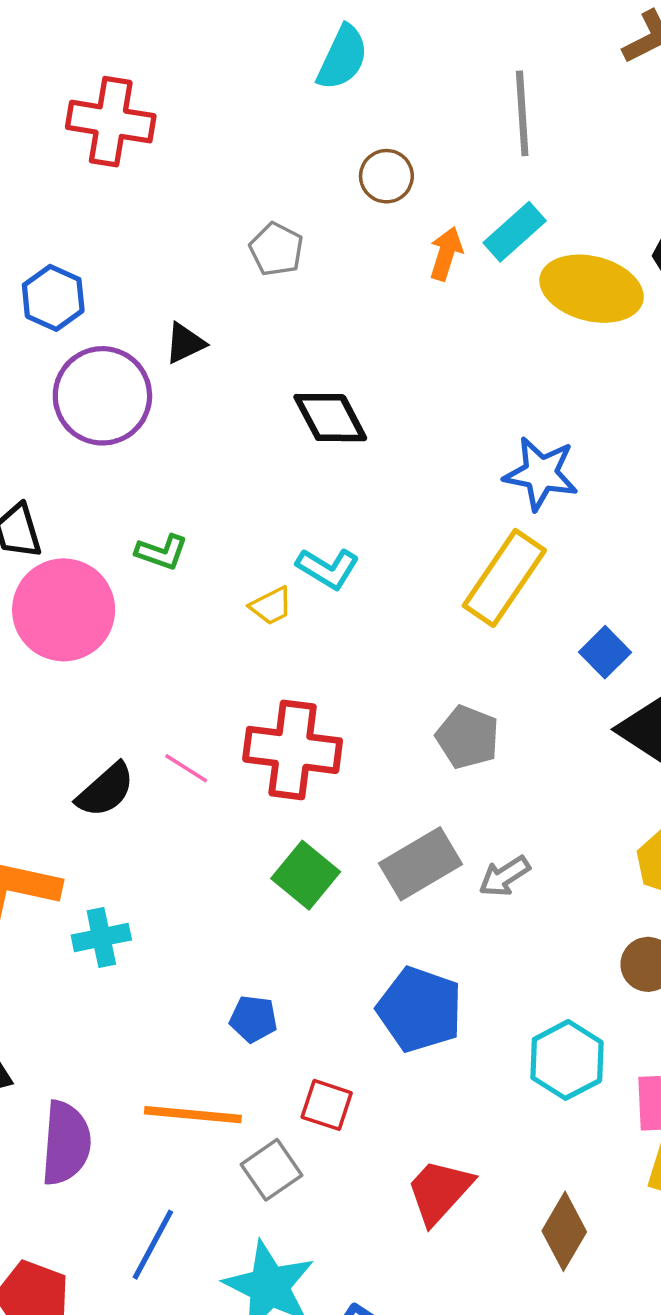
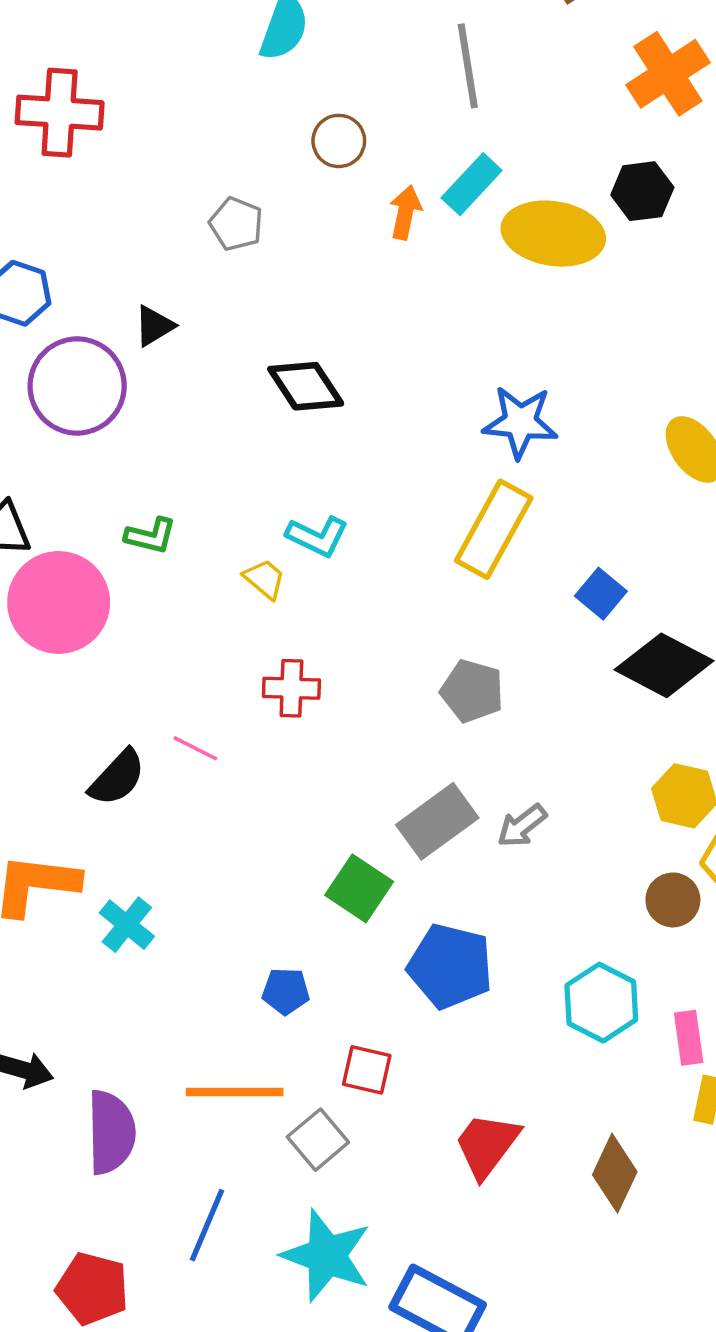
yellow trapezoid: (271, 606) -> (264, 579), turned -108
red cross: (293, 750) -> (291, 688), moved, size x0.6
green square: (306, 875) -> (359, 888), moved
cyan cross: (101, 938) -> (127, 925), turned -34

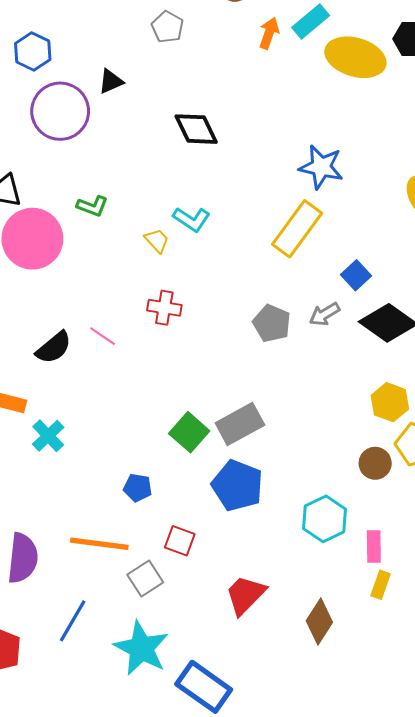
gray rectangle: (437, 821) -> (240, 424), moved
gray arrow: (522, 826) -> (325, 314), moved

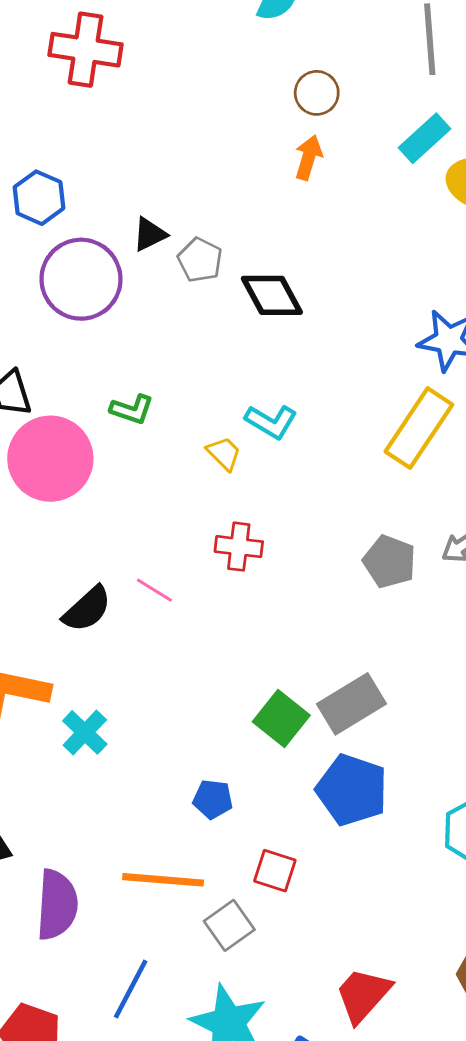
gray pentagon: (167, 27) -> (200, 260), moved
orange arrow: (269, 33) -> (308, 157), moved
red trapezoid: (245, 595) -> (363, 995), moved

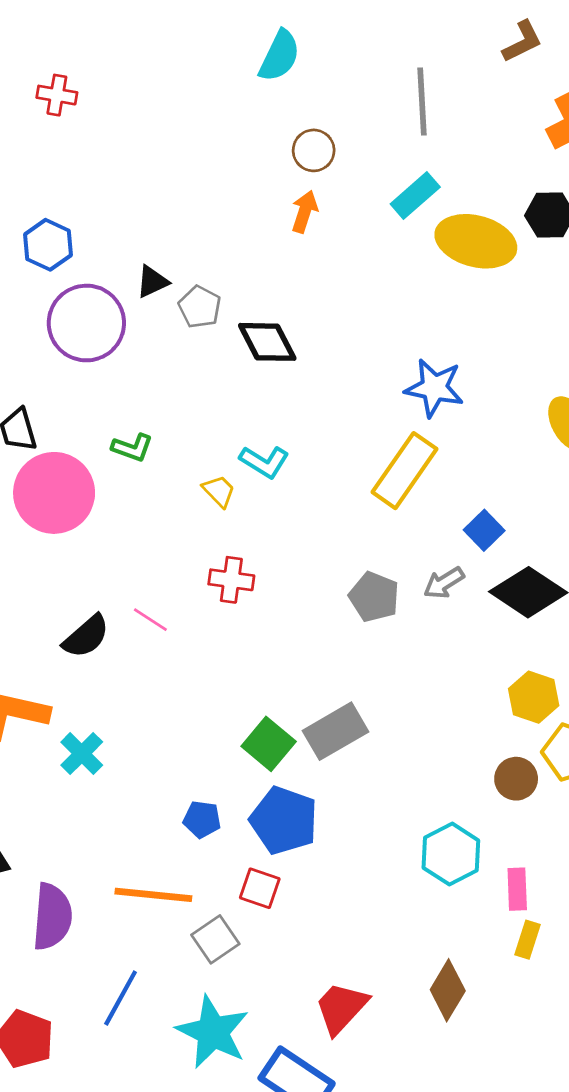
red cross: (86, 50) -> (57, 95), moved, size x0.6
blue pentagon: (352, 790) -> (284, 820), moved

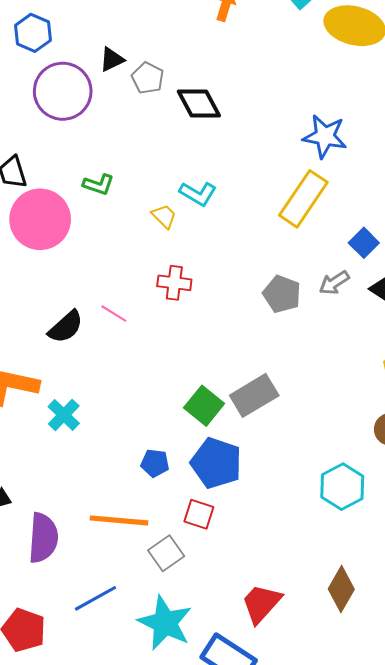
blue line: (121, 998) -> (95, 598), turned 33

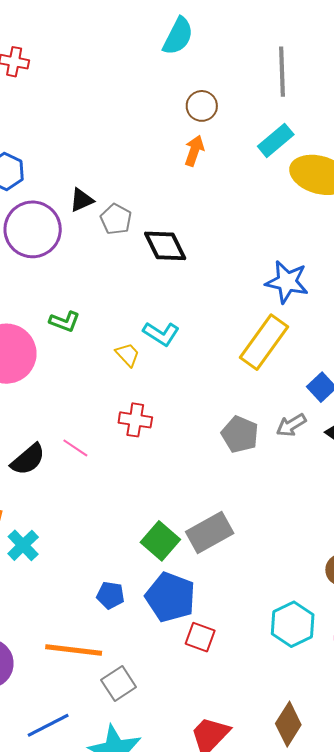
red square: (199, 514) -> (200, 637), moved

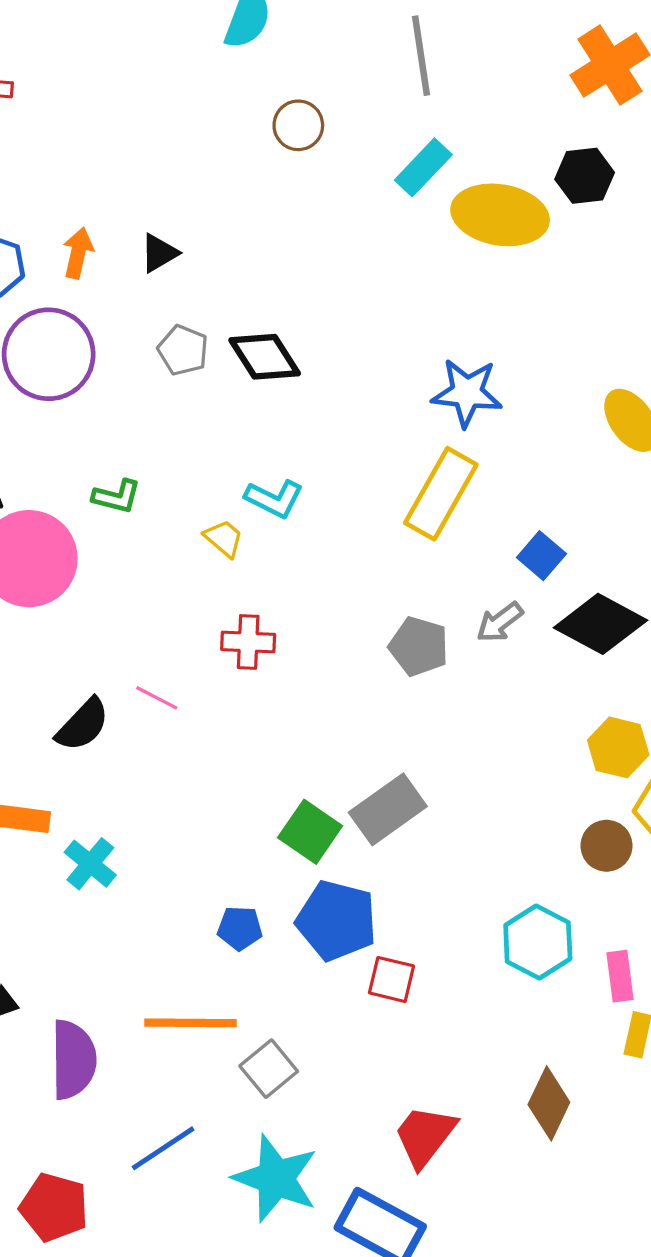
orange arrow: (194, 151) -> (78, 253), moved
black triangle: (82, 200) -> (159, 253), moved
gray pentagon: (116, 219) -> (183, 350), moved

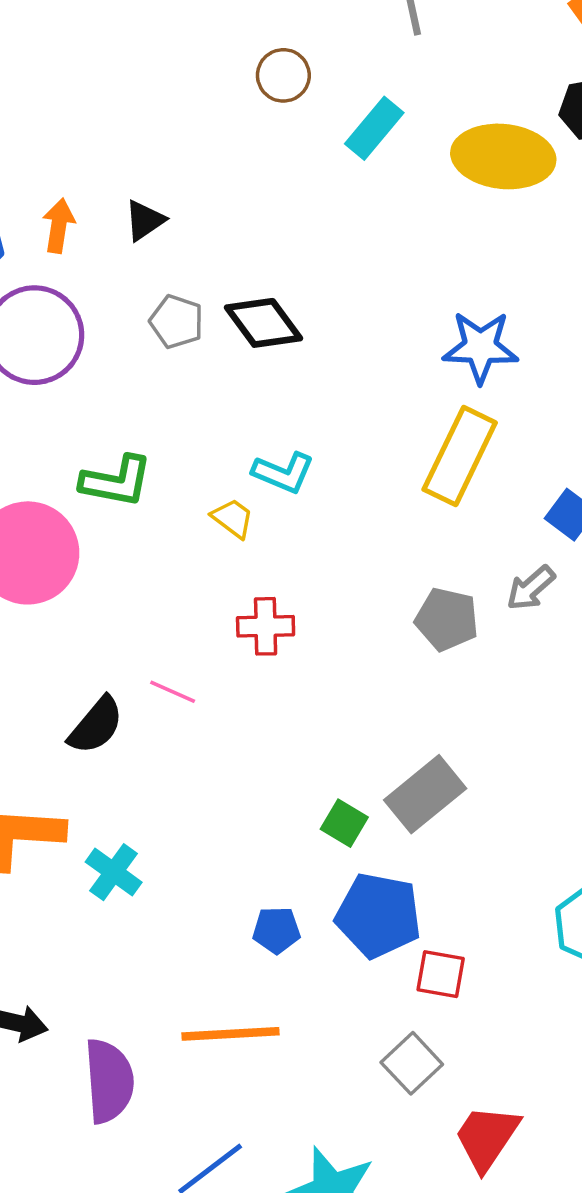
cyan rectangle: (423, 167) -> (374, 128), moved
green L-shape: (117, 497) -> (116, 481), size x1.4
green square: (310, 832) -> (344, 823), size x0.7
gray square: (269, 1069) -> (412, 1063), moved

